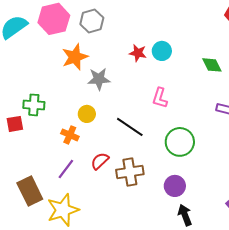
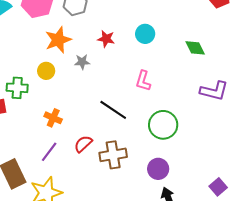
red star: (138, 53) -> (106, 39), moved
gray star: (99, 79) -> (82, 62), size x0.7
yellow circle: (87, 114) -> (46, 71), moved

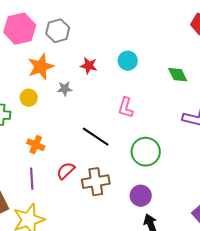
purple line: (49, 152) -> (32, 179), turned -40

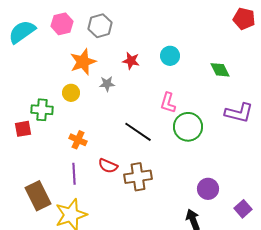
pink hexagon: (20, 29) -> (62, 24), size x0.7
green circle: (146, 152) -> (188, 127), moved
red semicircle: (66, 171) -> (108, 166), turned -114
purple circle: (141, 196) -> (208, 189), moved

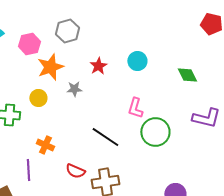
pink hexagon: (62, 24) -> (29, 44), moved
red star: (131, 61) -> (98, 66), turned 30
purple line: (74, 174) -> (28, 170), moved

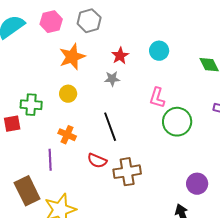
pink hexagon: (29, 44) -> (51, 22), moved
gray star: (74, 89) -> (112, 79), moved
yellow circle: (38, 98) -> (68, 94), moved
black line: (105, 137) -> (110, 127), moved, turned 36

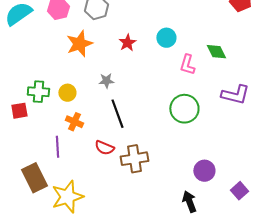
gray star: (112, 79) -> (106, 81), moved
yellow circle: (68, 94) -> (67, 93), moved
pink L-shape: (157, 98) -> (187, 65), moved

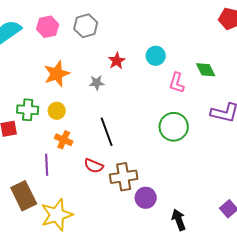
orange star: (79, 44) -> (57, 74), moved
gray star: (106, 81) -> (97, 83), moved
purple circle: (204, 171) -> (146, 198), moved

